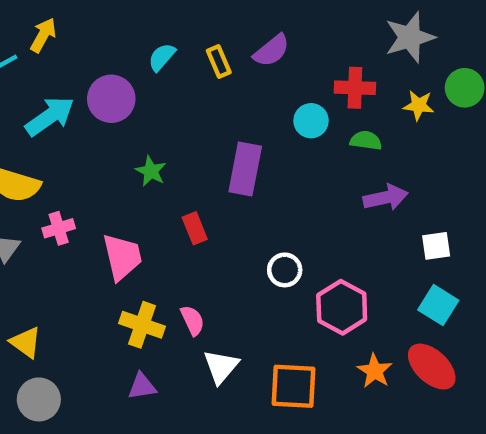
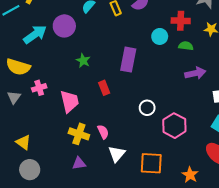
orange star: (375, 371) -> (190, 175), moved

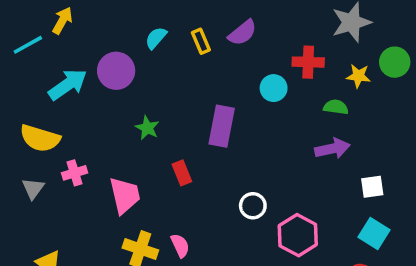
green semicircle: (186, 46) -> (336, 107), moved

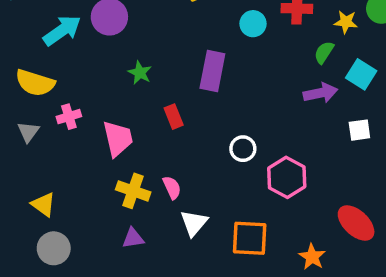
cyan circle: (274, 88) -> (253, 24), moved
green semicircle: (336, 107) -> (324, 52), turned -65
cyan square: (374, 233) -> (361, 74), moved

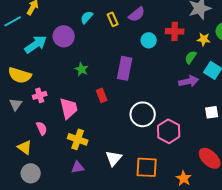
white square: (359, 130) -> (212, 112), moved
white circle: (243, 149) -> (143, 114), size x1.6
pink semicircle: (172, 188) -> (42, 128), moved

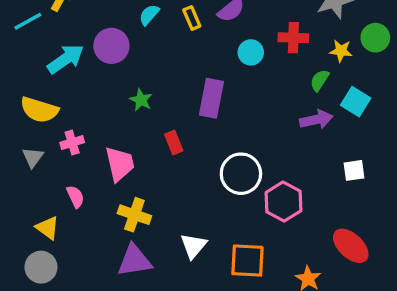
purple triangle: (78, 167) -> (134, 261), size x1.6
gray circle: (31, 173) -> (41, 267), moved

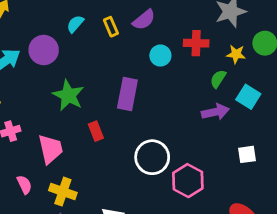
green star: (141, 100) -> (68, 95), size x1.6
pink semicircle: (75, 197) -> (24, 185), moved

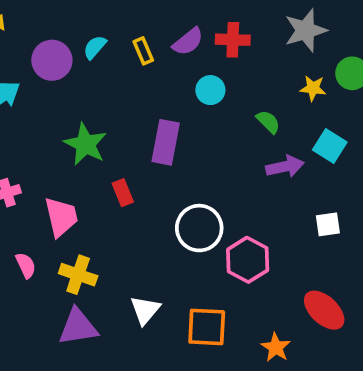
red cross: (196, 43) -> (233, 40), moved
purple circle: (44, 50) -> (52, 60), moved
green semicircle: (218, 79) -> (268, 122), moved, turned 102

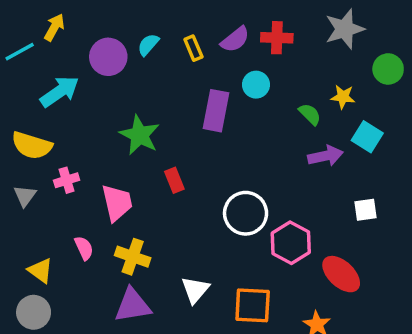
yellow star: (313, 88) -> (343, 97), moved
purple rectangle: (166, 142) -> (216, 111), moved
red ellipse: (324, 310) -> (341, 274), moved

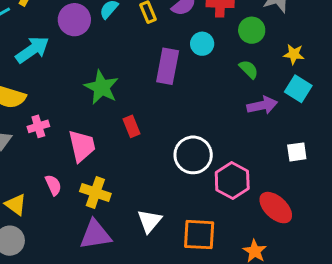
green circle: (388, 69) -> (252, 30), moved
yellow star: (343, 97) -> (294, 54), moved

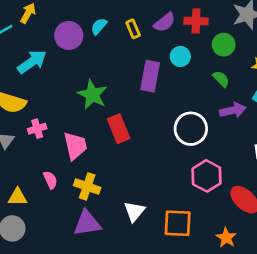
red rectangle: (131, 126) -> (119, 129), size x1.5
white circle: (193, 155) -> (191, 129), moved
yellow triangle: (16, 205) -> (18, 197), turned -36

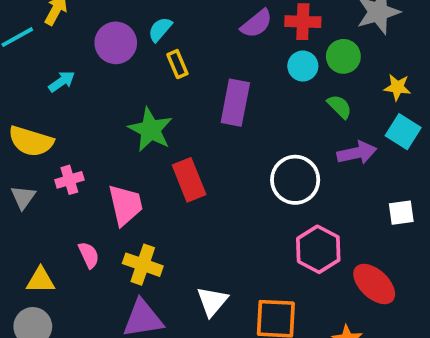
yellow rectangle: (133, 29) -> (177, 64), moved
cyan circle: (180, 56) -> (303, 66), moved
cyan arrow: (32, 62) -> (62, 81), size x0.6

